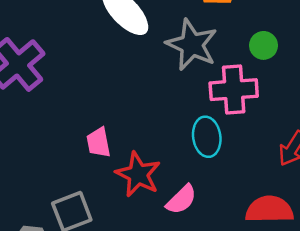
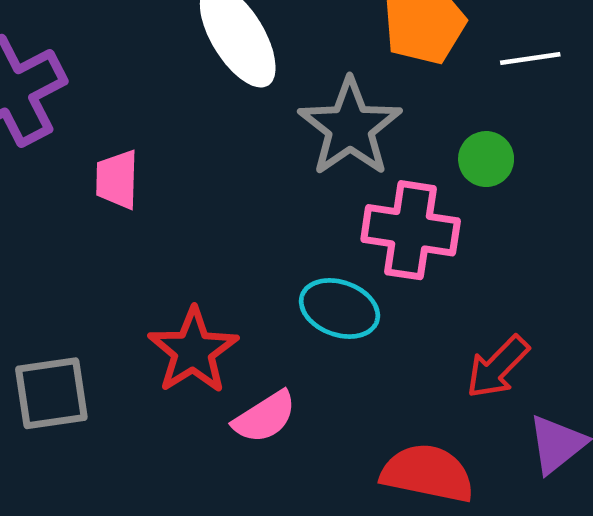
cyan ellipse: (207, 137) -> (339, 308), turned -75
pink trapezoid: (99, 143) -> (117, 180), moved

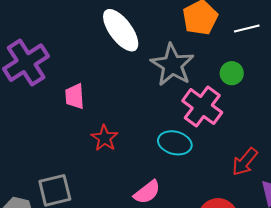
pink cross: (411, 230) -> (202, 107), turned 33
red star: (193, 351) -> (105, 138), moved, size x0.7

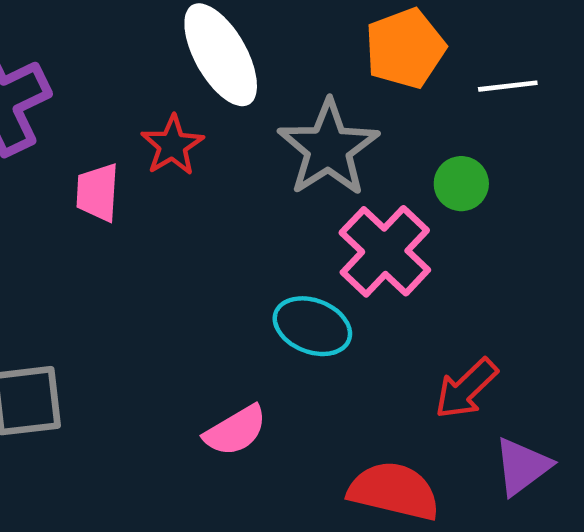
red star: (105, 138) -> (172, 145), moved

